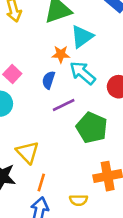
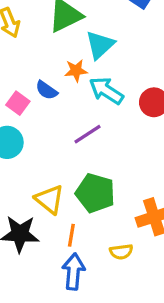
blue semicircle: (49, 80) -> (46, 90), moved, turned -66
green pentagon: (92, 128) -> (95, 193), moved

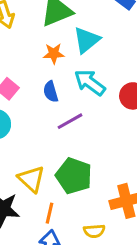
orange star: (76, 71) -> (54, 54), moved
blue semicircle: (46, 90) -> (51, 92), moved, turned 35

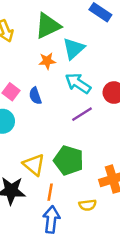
blue semicircle: (51, 92) -> (35, 96), moved
purple line: (70, 121) -> (82, 114), moved

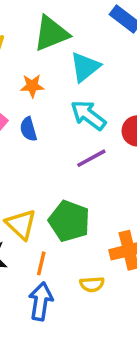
orange star: (47, 61) -> (32, 86), moved

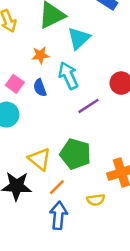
cyan arrow: (88, 115) -> (68, 76), moved, turned 32
orange line: (41, 263) -> (57, 187), turned 36

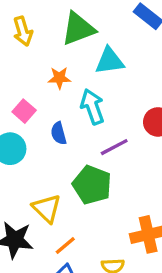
cyan triangle: (79, 38) -> (110, 61), turned 30
blue semicircle: (40, 88) -> (59, 133), moved
green pentagon: (75, 154) -> (92, 185), moved

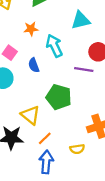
cyan triangle: (110, 61) -> (81, 20), moved
purple line: (114, 147) -> (84, 70), moved, turned 42

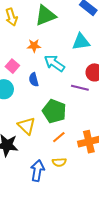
cyan arrow: (54, 46) -> (54, 63), turned -35
orange line: (45, 138) -> (59, 137), moved
yellow semicircle: (77, 149) -> (59, 162), moved

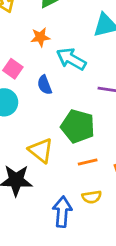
orange line: (59, 137) -> (88, 162), turned 32

